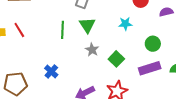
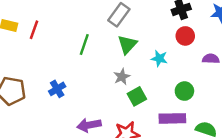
green triangle: (87, 25) -> (127, 44), moved
red line: (19, 30) -> (34, 30), turned 35
gray star: (92, 50) -> (122, 77), moved

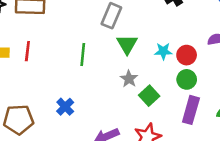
red circle: (185, 36) -> (187, 55), moved
green circle: (184, 91) -> (187, 79), moved
purple rectangle: (172, 118) -> (191, 110), turned -60

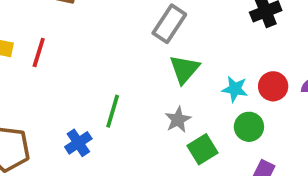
green line: (83, 54) -> (113, 111), moved
red circle: (187, 55) -> (273, 86), moved
green circle: (187, 79) -> (249, 127), moved

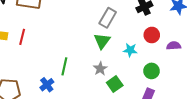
gray rectangle: (169, 24) -> (108, 18), moved
red circle: (273, 86) -> (152, 35), moved
green circle: (249, 127) -> (152, 71), moved

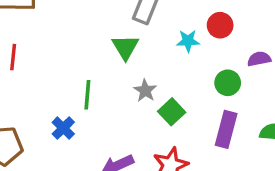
green triangle: (102, 41) -> (125, 47), moved
purple semicircle: (174, 46) -> (259, 59), moved
cyan star: (130, 50) -> (188, 41), moved

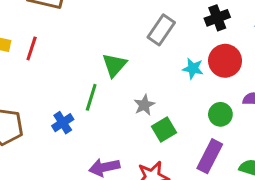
red circle: (220, 25) -> (225, 61), size x1.4
green triangle: (125, 47) -> (114, 65), moved

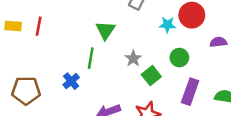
green circle: (220, 114) -> (179, 58), moved

